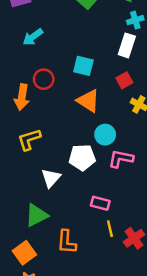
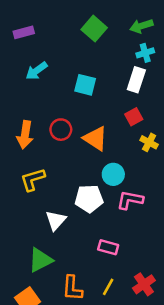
cyan square: (83, 66) -> (85, 85), moved
red circle: (44, 79) -> (61, 130), moved
yellow line: (110, 229) -> (108, 287), moved, turned 42

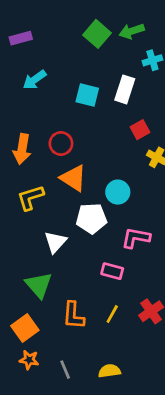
green arrow: (141, 26) -> (132, 31), moved
white rectangle: (136, 80) -> (125, 89), moved
orange triangle: (95, 139) -> (73, 178), moved
pink L-shape: (130, 200) -> (136, 238), moved
green triangle: (40, 260) -> (39, 285), turned -44

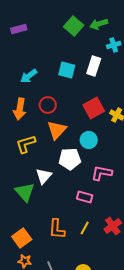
cyan arrow: (35, 80) -> (29, 76), moved
red square: (140, 130) -> (94, 108), moved, size x1.5
orange triangle: (73, 178) -> (57, 130), turned 40
green triangle: (39, 285) -> (25, 192), moved

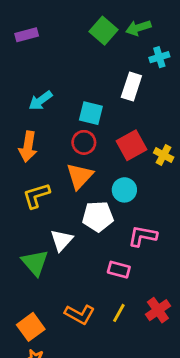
cyan square: (67, 70) -> (91, 113), moved
red circle: (48, 105) -> (84, 142), moved
orange L-shape: (57, 229) -> (80, 314), turned -65

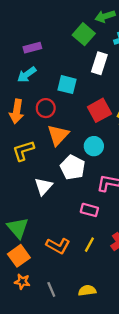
green square: (103, 31) -> (84, 34), moved
purple rectangle: (27, 35) -> (32, 48), moved
red circle: (84, 142) -> (46, 108), moved
white pentagon: (98, 217) -> (73, 167), turned 30
green triangle: (35, 263) -> (18, 228), moved

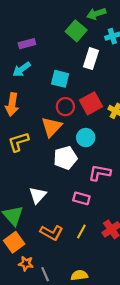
red circle: (46, 108) -> (65, 107), moved
white pentagon: (73, 167) -> (65, 158), turned 30
white triangle: (43, 186) -> (38, 195), moved
orange star: (22, 282) -> (26, 264), moved

